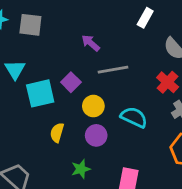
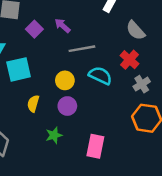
purple square: (71, 82) -> (34, 29), moved
cyan semicircle: (134, 117) -> (100, 76), moved

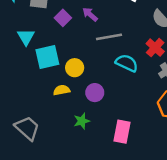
yellow circle: (65, 80) -> (75, 68), moved
yellow semicircle: (33, 104) -> (62, 90), turned 63

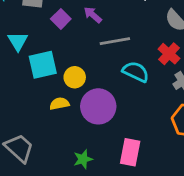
purple circle: (95, 93) -> (98, 106), size x1.6
green star: (82, 121) -> (83, 159), moved

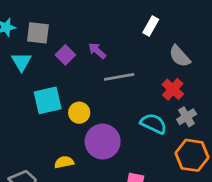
cyan triangle: (18, 41) -> (21, 62), moved
cyan semicircle: (136, 72) -> (154, 124), moved
yellow semicircle: (59, 104) -> (64, 162), moved

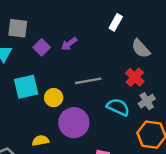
purple arrow: (97, 51) -> (69, 44), turned -77
gray line: (119, 77) -> (88, 81), moved

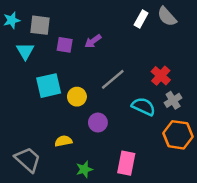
purple square: (42, 47) -> (65, 45), turned -35
gray semicircle: (141, 49) -> (167, 17), moved
gray line: (88, 81) -> (113, 79), turned -30
purple circle: (74, 123) -> (98, 123), size x0.6

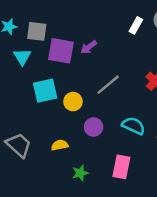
purple square: (65, 45) -> (61, 51), size x1.6
cyan semicircle: (143, 106) -> (133, 126), moved
gray trapezoid: (28, 159) -> (19, 145), moved

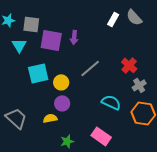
purple arrow: (89, 47) -> (74, 37), turned -48
purple circle: (94, 127) -> (62, 103), moved
pink rectangle: (121, 167) -> (101, 136), turned -66

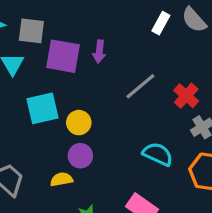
gray line: (90, 68) -> (140, 86), moved

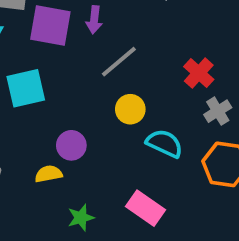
gray line: (140, 86) -> (119, 62), moved
yellow circle: (79, 123) -> (130, 109), moved

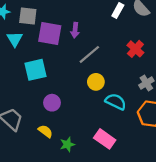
red cross: (199, 73) -> (135, 49), moved
purple circle: (71, 145) -> (52, 103), moved
yellow semicircle: (48, 174) -> (45, 131), moved, turned 48

